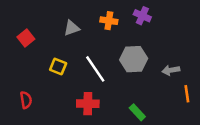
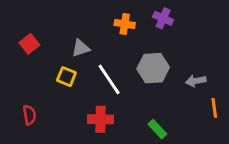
gray triangle: (72, 28) -> (81, 48), moved

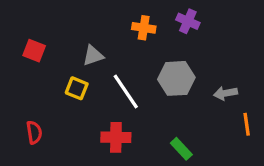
red square: (29, 44) -> (34, 51), turned -30

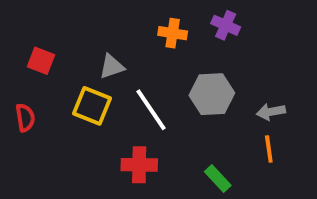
yellow square: (77, 88) -> (92, 106), size x1.4
orange line: (247, 124) -> (269, 149), moved
red semicircle: (34, 132) -> (25, 118), moved

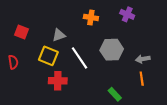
purple cross: (226, 25) -> (127, 14), moved
red cross: (139, 165) -> (58, 81), moved

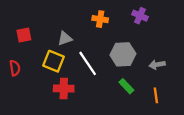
red square: (21, 32) -> (24, 35), turned -32
orange line: (142, 79) -> (156, 95), moved
green rectangle: (115, 94) -> (126, 86), moved

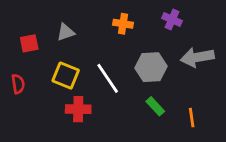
gray triangle: (65, 38) -> (66, 32), moved
gray arrow: (157, 65) -> (197, 57), moved, size x1.6

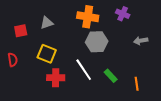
orange cross: (123, 24) -> (88, 17), size x1.5
gray arrow: (197, 57) -> (141, 41), size x0.6
gray hexagon: (151, 67) -> (97, 42), moved
white line: (108, 78) -> (84, 70), moved

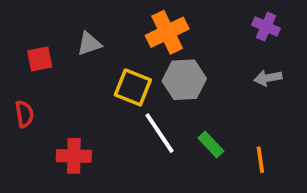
purple cross: (123, 14) -> (266, 27), moved
orange cross: (88, 17) -> (167, 32), turned -35
yellow square: (47, 54) -> (133, 87), moved
red cross: (56, 78) -> (74, 156), moved

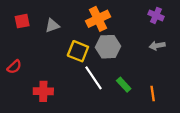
red square: (40, 59) -> (22, 21), moved
red semicircle: (24, 114) -> (14, 67), turned 56

